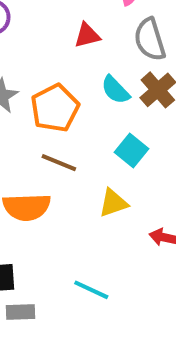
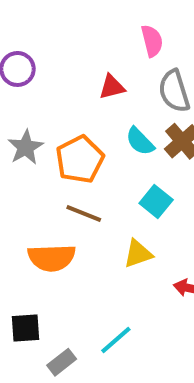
cyan line: (91, 290) -> (116, 340), turned -66
gray rectangle: (21, 312) -> (62, 362), moved, turned -36

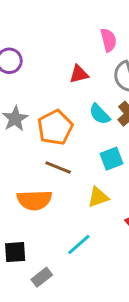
cyan square: (156, 202) -> (111, 159), turned 30
cyan line: (116, 340) -> (79, 245), moved

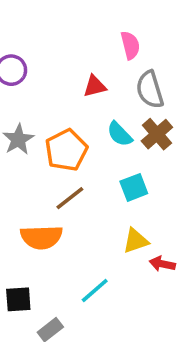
brown line: (58, 168) -> (70, 198), turned -60
yellow triangle: (98, 197) -> (136, 241), moved

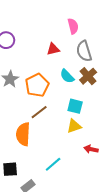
cyan square: (134, 187) -> (75, 106), turned 35
orange semicircle: (41, 237) -> (23, 134), turned 95
yellow triangle: (136, 241) -> (74, 126), moved

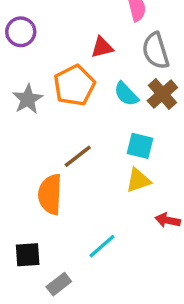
orange pentagon: (37, 85) -> (74, 85), moved

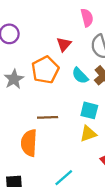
red triangle: (102, 47) -> (64, 44), turned -35
brown line: (78, 156) -> (48, 117), turned 36

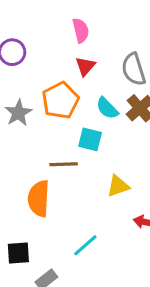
pink semicircle: (87, 18) -> (81, 30), moved
cyan square: (89, 110) -> (90, 139), moved

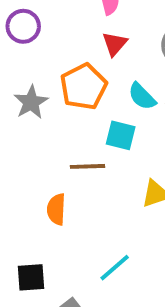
orange semicircle: (39, 199) -> (56, 209), size x0.7

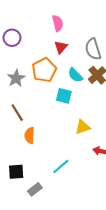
brown line: (87, 166) -> (17, 113), moved, turned 60

